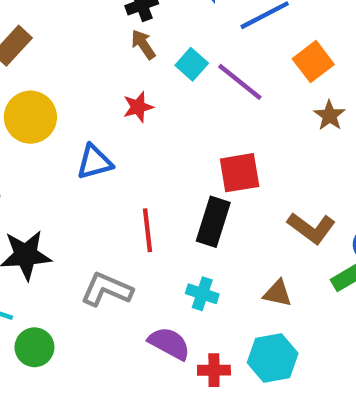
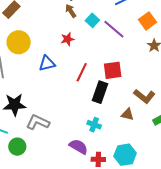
red line: (148, 230) -> (82, 72), moved, turned 30
gray L-shape: (107, 289) -> (38, 122), moved
brown triangle: (278, 293) -> (127, 114), moved

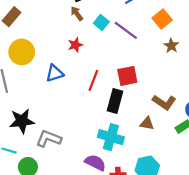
cyan cross: (94, 125) -> (111, 137), size x1.6

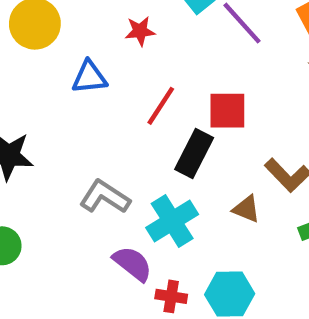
cyan cross: (111, 137) -> (172, 221), turned 30
gray L-shape: (49, 139) -> (105, 197), moved

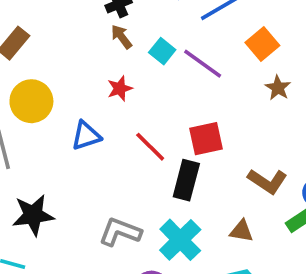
red line: (161, 106) -> (150, 147), turned -66
brown triangle: (246, 209) -> (241, 231), moved

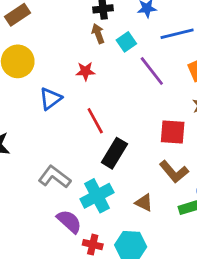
cyan square: (162, 51) -> (126, 42), moved
blue triangle: (86, 136) -> (50, 99), turned -35
red square: (206, 139) -> (173, 132), moved

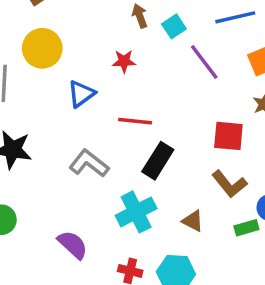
red line: (95, 121) -> (135, 121), turned -56
gray L-shape: (55, 177) -> (89, 163), moved
purple semicircle: (69, 221) -> (73, 245), moved

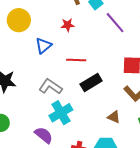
black rectangle: (158, 161) -> (91, 83), turned 30
cyan cross: (136, 212) -> (61, 113), moved

